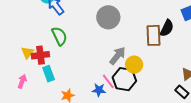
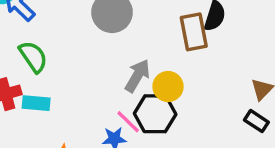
cyan rectangle: (49, 74) -> (36, 103), moved, turned -56

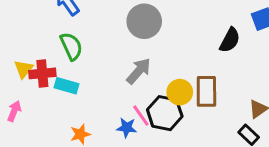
brown rectangle: (194, 32) -> (206, 91), moved
gray arrow: (137, 76) -> (139, 71), moved

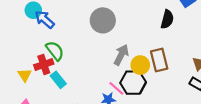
gray arrow: (139, 71) -> (121, 55), moved
red cross: (42, 73) -> (44, 64), moved
cyan rectangle: (66, 86) -> (58, 80), turned 49

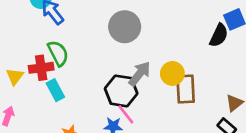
black semicircle: (167, 19) -> (219, 35), moved
yellow circle: (140, 65) -> (172, 73), moved
black hexagon: (133, 83) -> (121, 91), moved

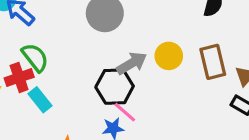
gray arrow: (140, 74) -> (132, 63), turned 32
brown rectangle: (186, 89) -> (213, 62), moved

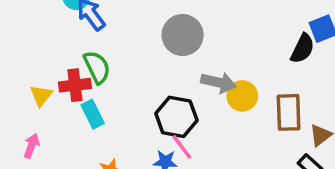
gray arrow: (132, 63) -> (218, 82), moved, turned 32

